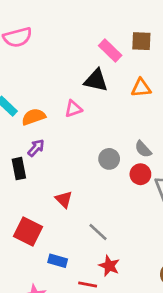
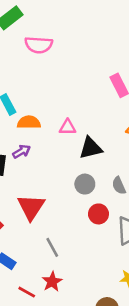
black triangle: (96, 80) -> (91, 148), moved, turned -45
red circle: (140, 174) -> (99, 214), moved
red triangle: (64, 199) -> (31, 207), size x1.6

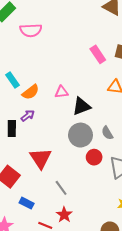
orange semicircle: (29, 122) -> (31, 92), turned 150
gray circle: (85, 184) -> (80, 135), size x1.5

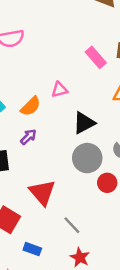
orange semicircle: (31, 92) -> (31, 106), moved
pink triangle: (61, 92) -> (60, 90), moved
purple arrow: (28, 116) -> (28, 137), moved

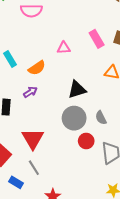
pink triangle: (60, 90) -> (64, 48), moved
gray line: (72, 225) -> (34, 168), moved

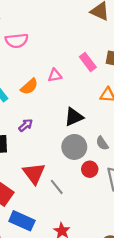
orange semicircle: (37, 68) -> (29, 87), moved
gray line: (34, 168) -> (57, 187), moved
blue rectangle: (16, 182) -> (22, 221), size x1.6

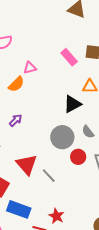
pink triangle: (55, 75) -> (30, 68), moved
black triangle: (74, 117) -> (72, 104), moved

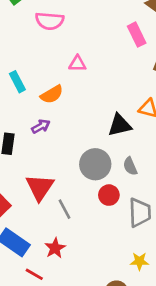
pink rectangle: (69, 57) -> (137, 35), moved
orange semicircle: (16, 84) -> (52, 94), moved
red star: (56, 216) -> (55, 248), moved

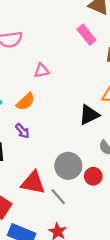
purple arrow: (41, 126) -> (22, 131), turned 91
gray circle: (95, 164) -> (68, 166), moved
red triangle: (40, 187) -> (33, 183), turned -40

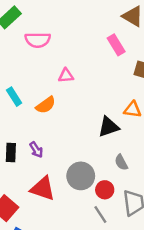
purple arrow: (22, 131) -> (36, 150), moved
gray line: (58, 197) -> (100, 215), moved

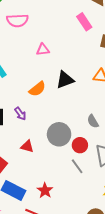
orange semicircle: (46, 105) -> (37, 89), moved
black triangle: (108, 127) -> (65, 80), moved
red triangle: (43, 188) -> (27, 146), size x0.6

